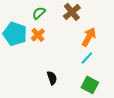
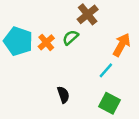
green semicircle: (39, 13) -> (71, 38), moved
orange arrow: (89, 37) -> (122, 45), moved

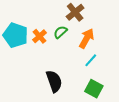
orange arrow: (122, 45) -> (87, 38), moved
black semicircle: (63, 95) -> (54, 81), size x1.5

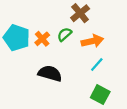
orange arrow: (87, 38) -> (92, 41), turned 48
black semicircle: (54, 81) -> (50, 73), moved, turned -55

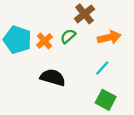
orange arrow: (92, 41) -> (109, 37), moved

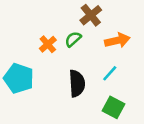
cyan pentagon: (17, 40) -> (19, 78), moved
black semicircle: (53, 77) -> (77, 83), moved, turned 70

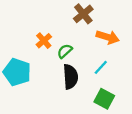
green semicircle: (73, 39) -> (65, 51), moved
orange arrow: (117, 40) -> (108, 37), turned 30

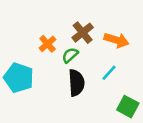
brown cross: (83, 14) -> (83, 33), moved
green square: (104, 99) -> (128, 107), moved

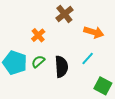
brown cross: (83, 33) -> (64, 14), moved
green semicircle: (70, 55) -> (38, 62), moved

